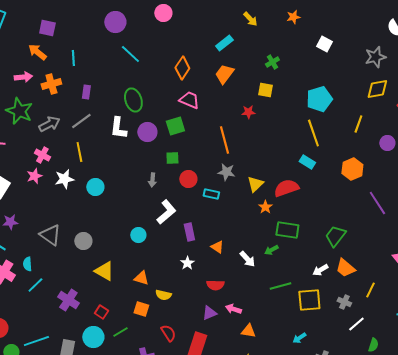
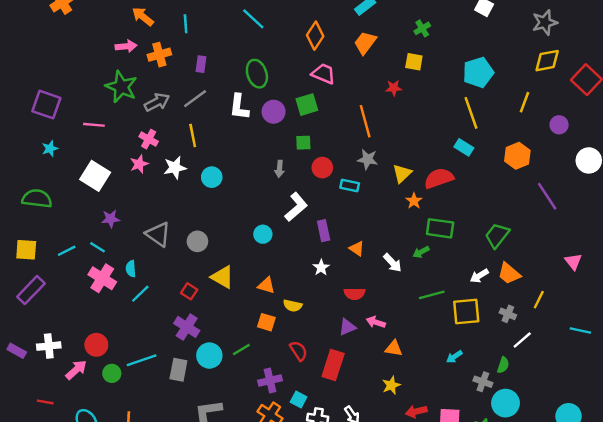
purple cross: (68, 300) -> (187, 327), moved
red square: (101, 312) -> (189, 291), moved
green semicircle: (373, 345) -> (503, 365), moved

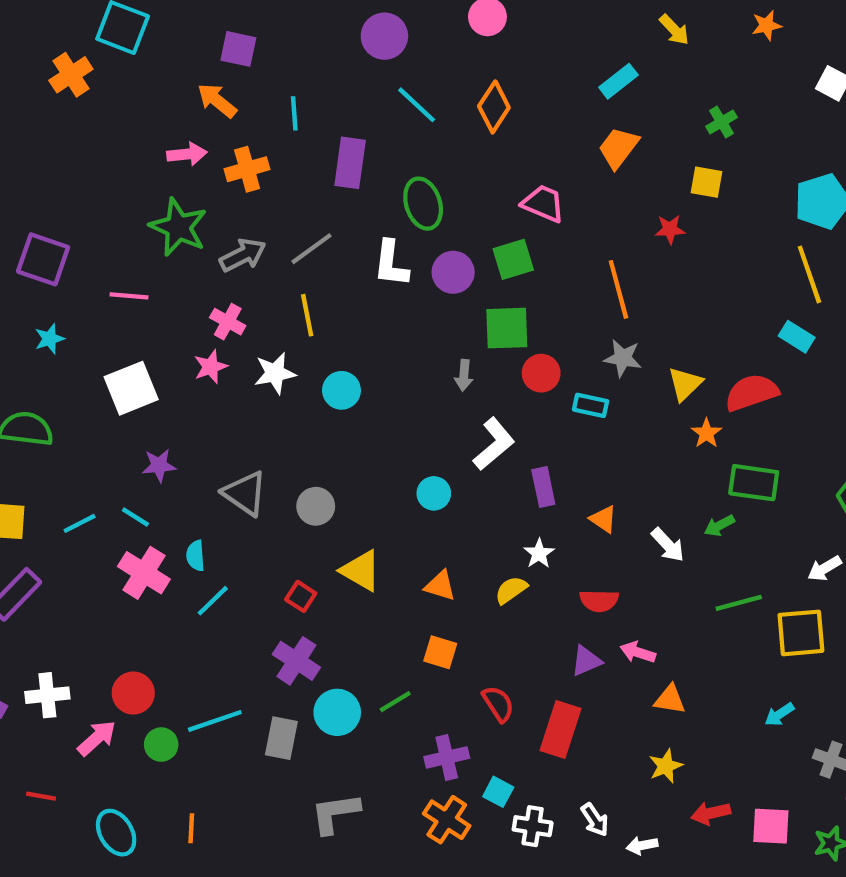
orange diamond: (315, 36) -> (494, 107), moved
purple rectangle: (201, 64) -> (350, 163), moved, size x1.6
green square: (303, 143) -> (507, 328), size x1.6
white square: (95, 176) -> (131, 388), turned 36
yellow semicircle: (293, 306) -> (511, 590), moved, turned 132

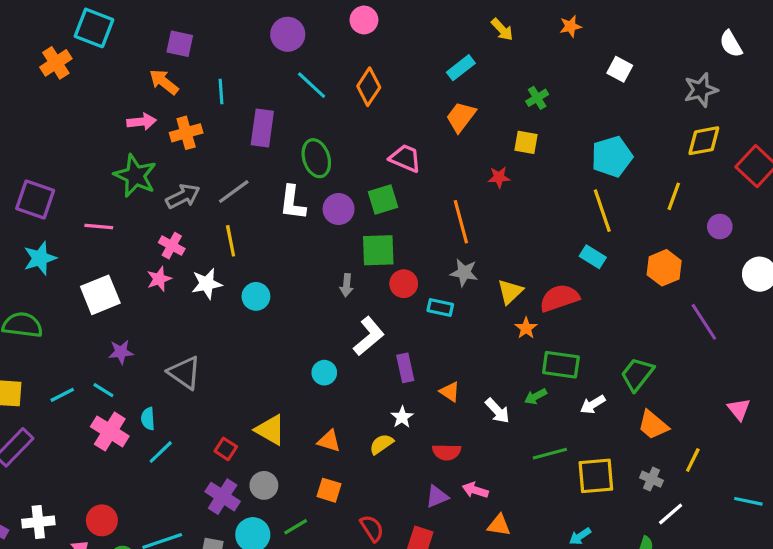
cyan star: (50, 339) -> (40, 258), size x1.5
gray circle: (316, 506) -> (264, 485), moved
white arrow: (825, 569) -> (593, 404), moved

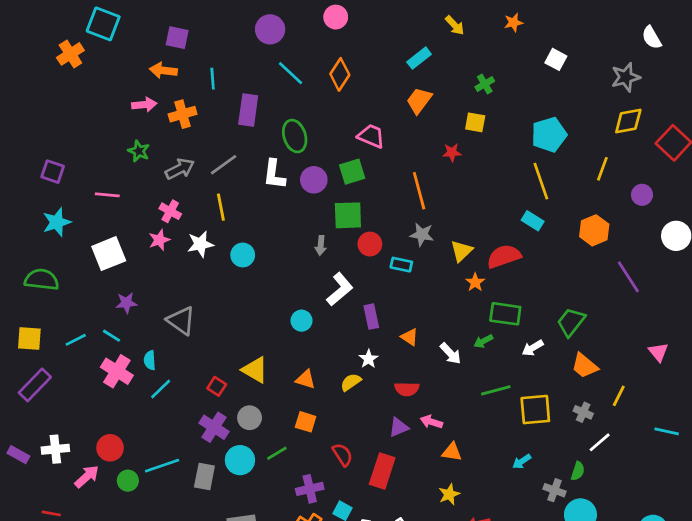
orange arrow: (164, 82) -> (163, 70), turned -32
green star: (135, 176) -> (139, 151), size x0.6
purple square: (35, 199) -> (53, 172), size x0.7

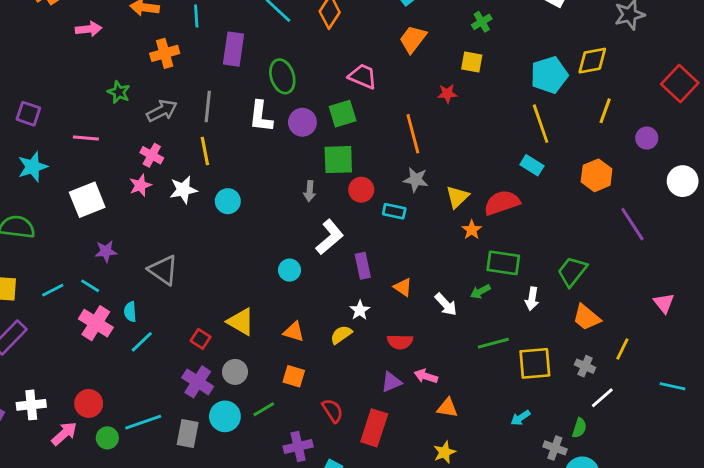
pink arrow: (144, 105) -> (89, 29), moved
yellow diamond: (628, 121) -> (592, 61), moved
gray line: (224, 165) -> (208, 106), turned -48
white arrow: (533, 348) -> (532, 299), turned -50

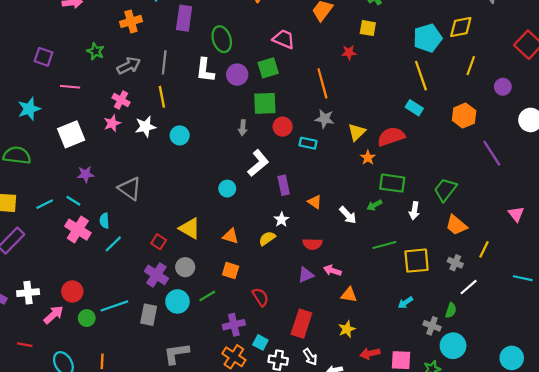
purple square: (28, 114) -> (44, 57), moved
red rectangle: (374, 428) -> (301, 324), moved

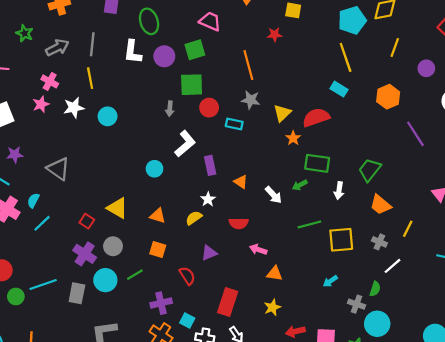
cyan semicircle: (104, 221) -> (33, 200), turned 32
purple triangle: (306, 275) -> (209, 253), moved

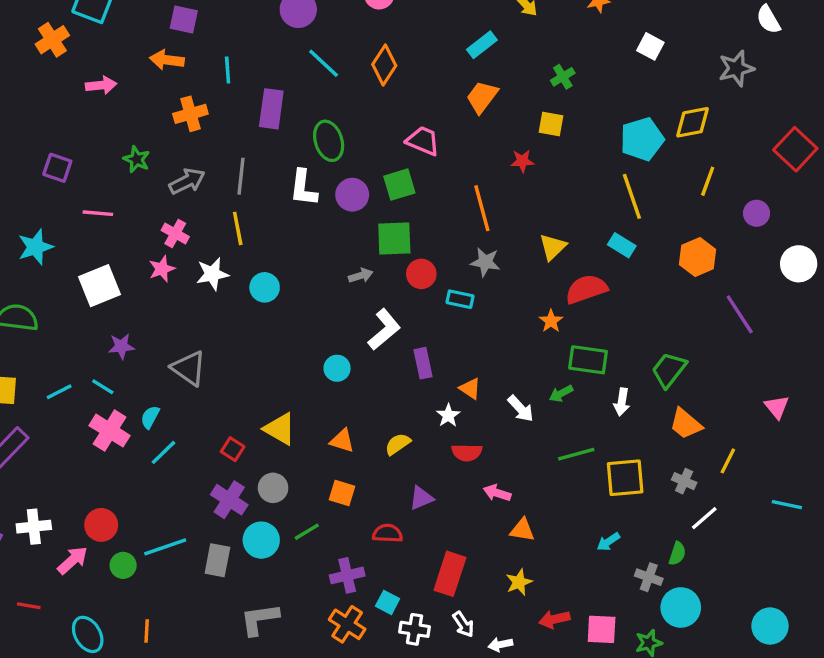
gray arrow: (170, 109) -> (361, 276), turned -112
yellow triangle: (282, 113) -> (553, 247), moved
white star: (208, 199) -> (448, 415), moved
red semicircle: (187, 276) -> (388, 533), turned -54

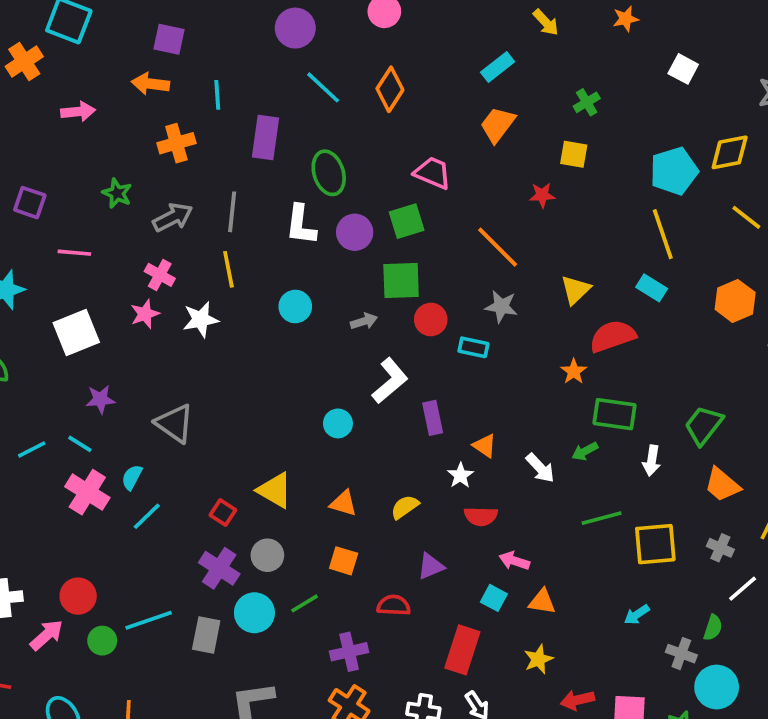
yellow line: (708, 181) -> (746, 217), turned -72
orange line: (482, 208) -> (498, 247), turned -30
cyan circle: (265, 287) -> (295, 306), moved
cyan square: (388, 602) -> (494, 598), moved

